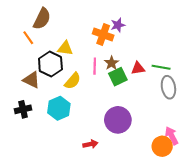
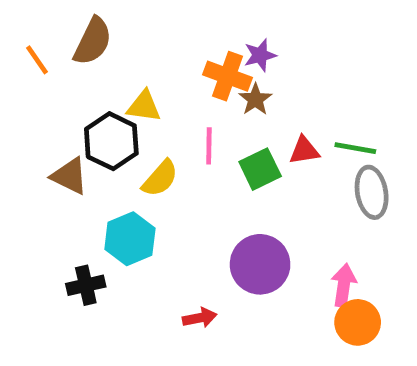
orange line: (28, 38) -> (37, 60), moved
brown star: (112, 63) -> (255, 99), moved
black cross: (23, 109) -> (86, 285), moved
pink arrow: (172, 136) -> (344, 285), moved, turned 36

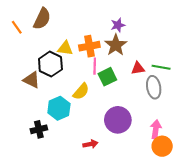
orange cross: (228, 76) -> (89, 46), moved, turned -30
brown star: (255, 99) -> (116, 45), size x1.5
green square: (260, 169) -> (107, 77), moved
yellow semicircle: (160, 178) -> (81, 91), moved
gray ellipse: (372, 192) -> (154, 87), moved

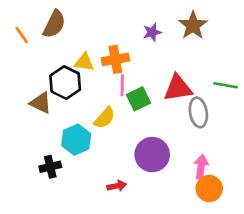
brown star: (116, 45) -> (193, 25), moved
green line: (161, 67) -> (226, 85), moved
red triangle: (138, 68) -> (178, 88), size x1.6

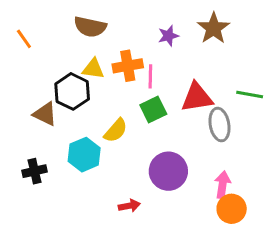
brown semicircle: (54, 24) -> (90, 27), moved, turned 76
pink line: (122, 85) -> (150, 76), moved
black cross: (50, 167) -> (34, 171), moved

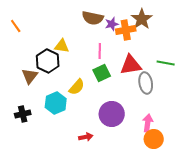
brown semicircle: (90, 27) -> (93, 18), moved
orange cross: (128, 66) -> (126, 30), moved
brown triangle: (45, 114) -> (30, 76), turned 42

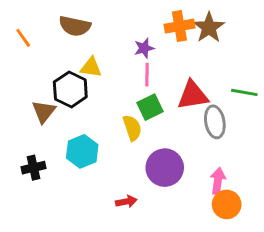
brown semicircle: (93, 18) -> (75, 26), moved
purple star: (112, 24) -> (144, 48), moved
orange cross: (126, 30) -> (179, 26), moved
yellow semicircle: (77, 87) -> (132, 128), moved, turned -60

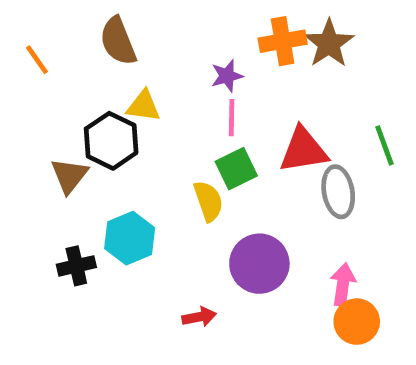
brown semicircle: (75, 26) -> (118, 41), turned 56
green line: (244, 92) -> (385, 145), turned 60
black cross: (33, 168) -> (76, 266), moved

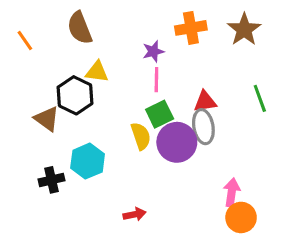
brown star: (329, 43) -> (244, 30), moved
red triangle: (303, 150) -> (205, 102), size x0.7
brown triangle: (69, 176) -> (47, 119), turned -32
gray ellipse: (338, 192) -> (203, 127), moved
purple circle: (259, 264) -> (177, 142), moved

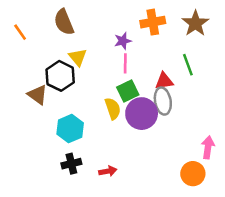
yellow triangle: (97, 72) -> (78, 57), turned 42
green line: (260, 98) -> (188, 65), moved
black cross: (52, 180) -> (71, 164), moved
pink arrow: (232, 192) -> (208, 147), moved

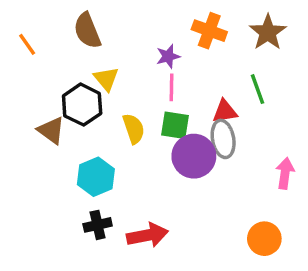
orange cross: (153, 22) -> (209, 31), turned 30
green square: (128, 91) -> (175, 125), turned 35
yellow semicircle: (113, 109) -> (134, 129), moved
pink arrow: (208, 147) -> (285, 173), moved
red arrow: (108, 171) -> (147, 235), size x1.6

